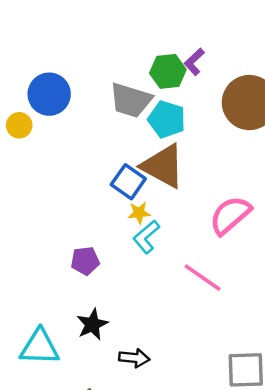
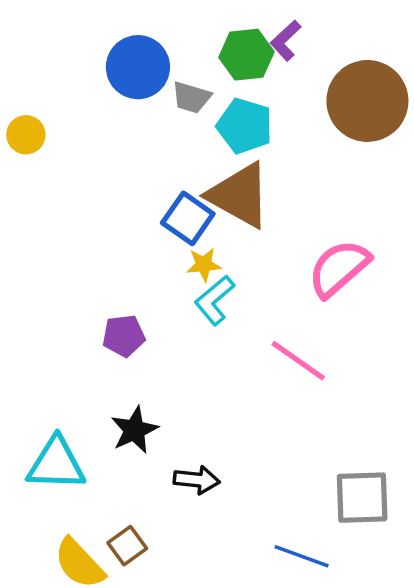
blue circle: (49, 94) -> (138, 67), moved
gray trapezoid: (131, 100) -> (191, 97), size x0.6

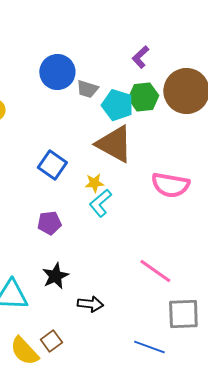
green hexagon: (246, 55) -> (143, 97), moved
blue square: (188, 218) -> (52, 165), moved
pink semicircle: (339, 268) -> (170, 185), turned -129
pink line: (298, 361) -> (155, 271), moved

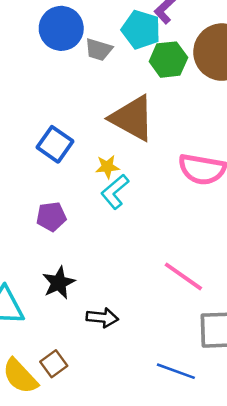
cyan pentagon: (117, 105) -> (141, 30), moved

